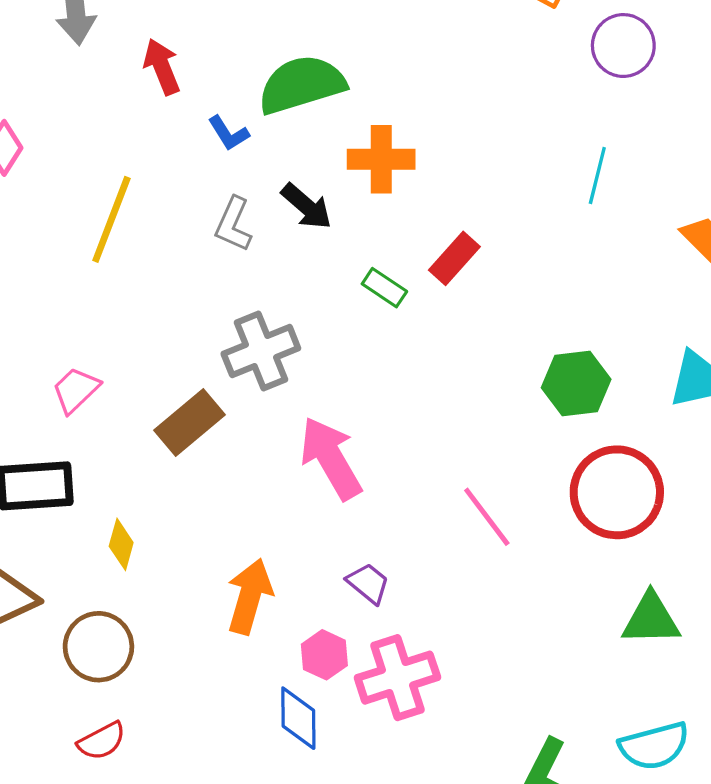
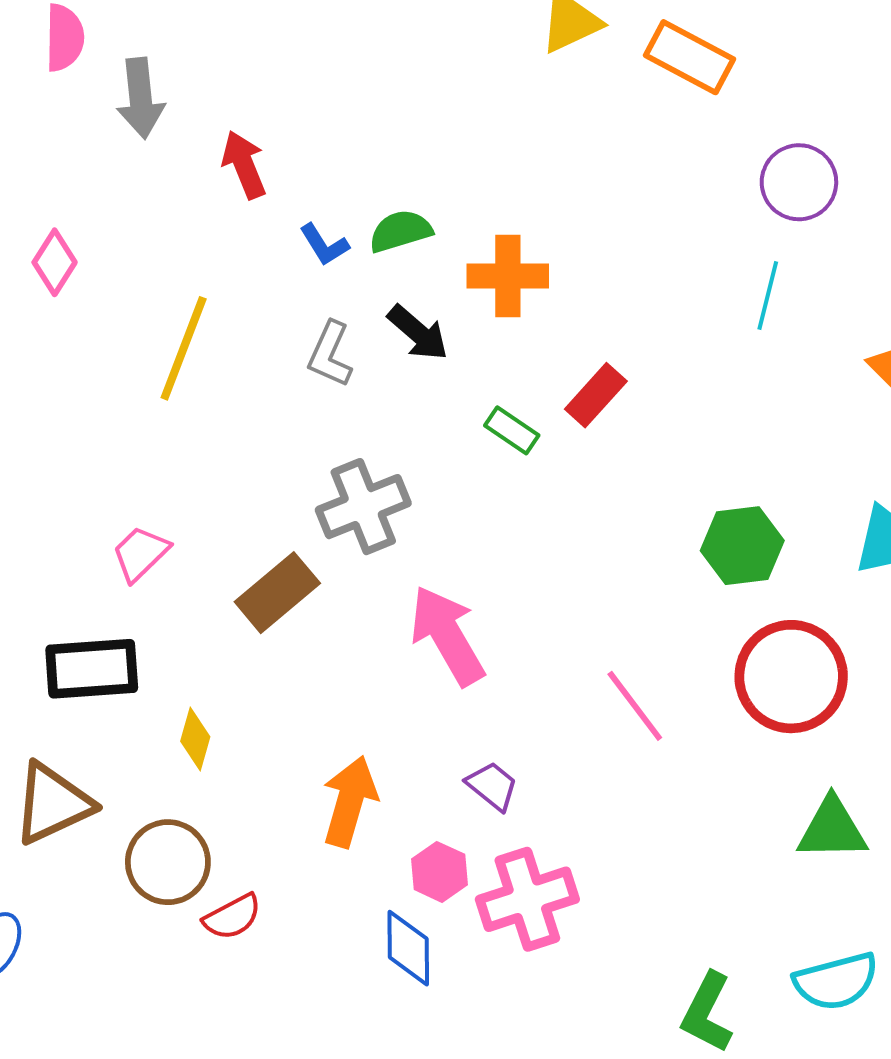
purple circle: (623, 46) -> (799, 182), moved
green semicircle: (302, 85) -> (400, 231), moved, size x0.6
red semicircle: (102, 741) -> (232, 917), moved

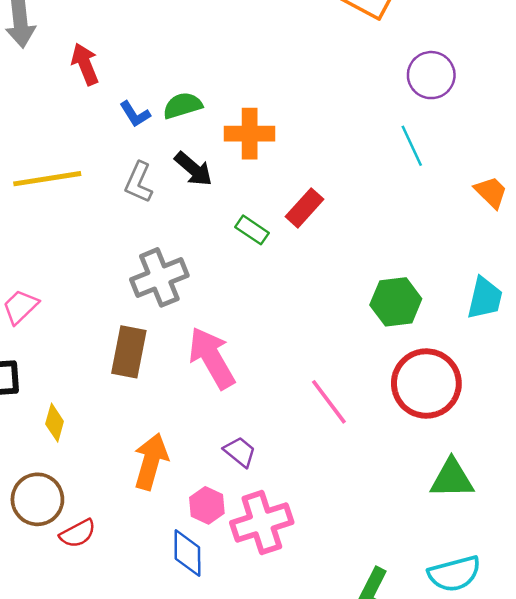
cyan line: (768, 296) -> (412, 146), turned -39
yellow line: (184, 348) -> (47, 179), turned 60
brown rectangle: (277, 593) -> (129, 352), moved, turned -39

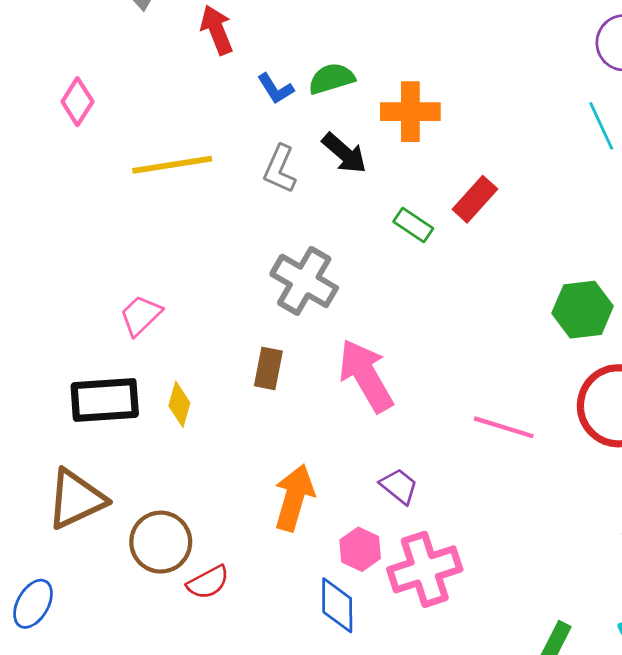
gray cross: (159, 277) -> (304, 281), turned -38
brown rectangle: (129, 352) -> (268, 368), size x0.7
pink line: (329, 402) -> (504, 427), turned -36
yellow diamond: (55, 423) -> (179, 404), moved

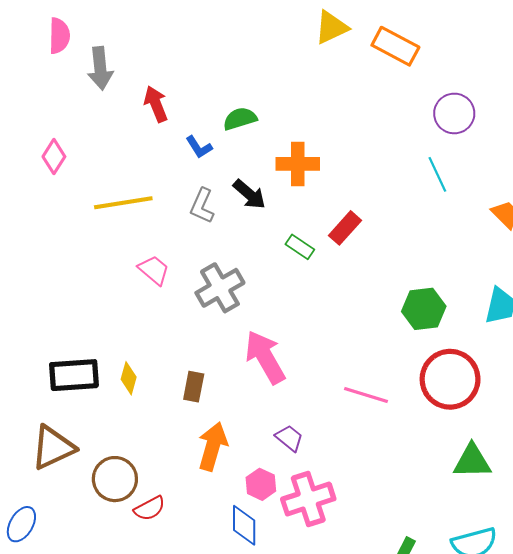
green semicircle: (331, 79) -> (240, 119), moved
gray cross: (304, 281) -> (220, 288), turned 30
pink trapezoid: (141, 315) -> (154, 270), moved, turned 84
brown rectangle: (268, 368) -> (194, 387), moved

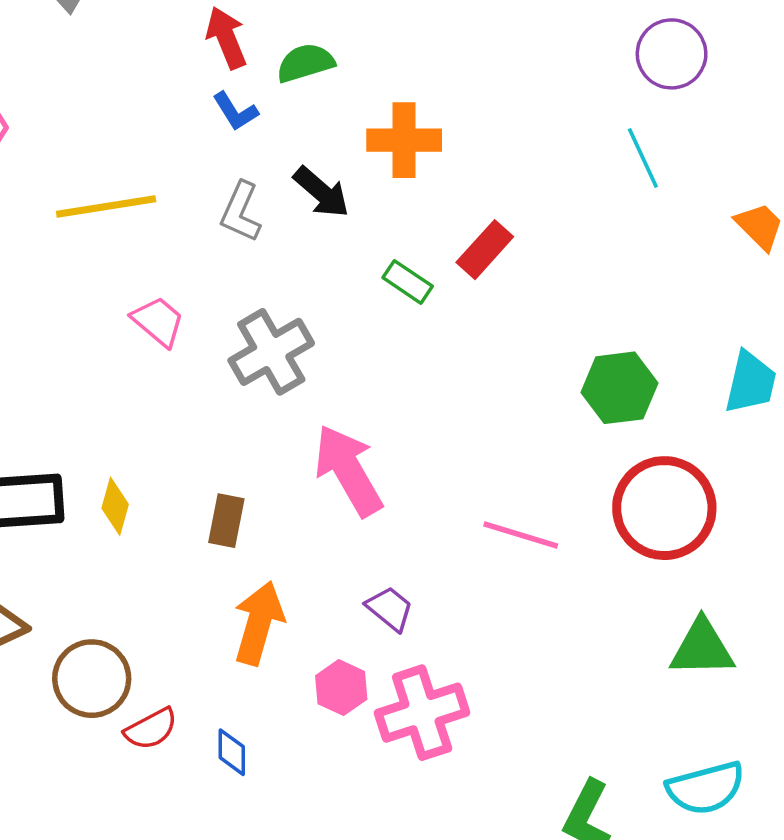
red arrow: (156, 104) -> (226, 38), moved
blue diamond: (244, 525) -> (232, 752), moved, size x0.7

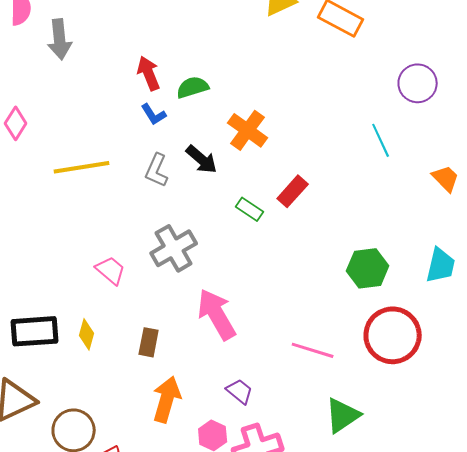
purple circle: (672, 54) -> (418, 83), moved
orange cross: (404, 140) -> (248, 130), turned 36
pink trapezoid: (158, 321) -> (111, 270), moved
green triangle: (702, 648) -> (343, 415), moved, turned -33

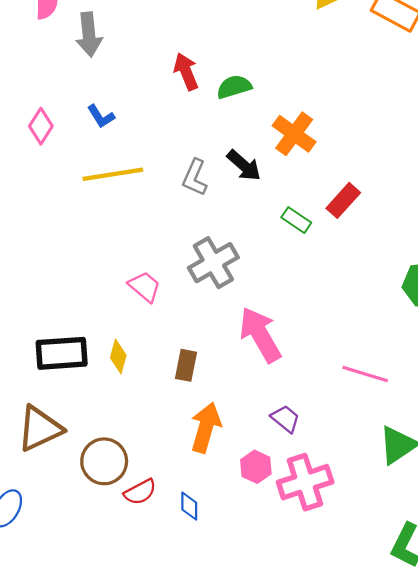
blue L-shape: (154, 114) -> (101, 116), moved

